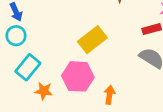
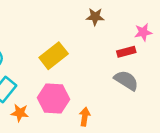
yellow rectangle: (92, 40) -> (54, 56), moved

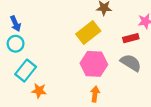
yellow rectangle: (54, 56) -> (88, 33), moved
pink hexagon: (54, 99) -> (94, 64), moved

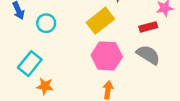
cyan circle: (16, 44) -> (46, 23), moved

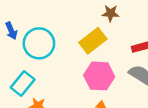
cyan circle: (46, 23) -> (39, 43), size x1.6

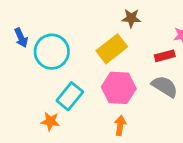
cyan rectangle: (23, 83) -> (70, 96), moved

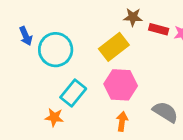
red rectangle: (165, 56) -> (159, 29), moved, turned 30
gray semicircle: (165, 86) -> (165, 112), moved

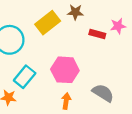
red rectangle: (159, 29) -> (97, 34), moved
yellow rectangle: (114, 47) -> (48, 23), moved

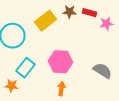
red rectangle: (97, 34) -> (89, 13), moved
gray semicircle: (103, 93) -> (102, 71), moved

